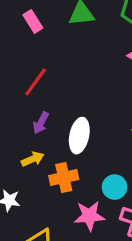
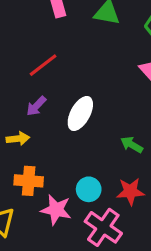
white ellipse: (79, 136) -> (80, 113), moved
orange cross: (64, 177) -> (29, 181), moved

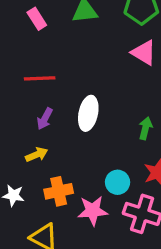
red line: (43, 65) -> (40, 78), turned 52
green arrow: (132, 145) -> (145, 128), turned 90

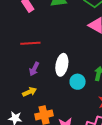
cyan circle: (118, 182) -> (78, 82), moved

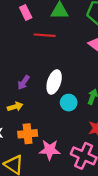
red line: (30, 43) -> (45, 35), moved

